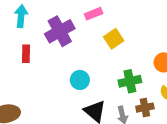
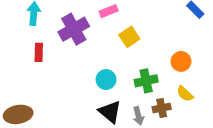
cyan circle: (80, 80) -> (106, 80), moved

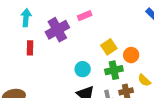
yellow square: (129, 37) -> (109, 47), moved
orange circle: (181, 61) -> (131, 55), moved

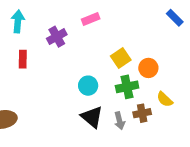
purple cross: (57, 30) -> (57, 37), size x0.7

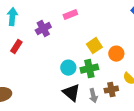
red rectangle: (23, 59) -> (16, 47), turned 32
green cross: (127, 87) -> (89, 69), moved

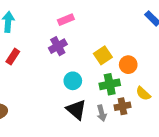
pink rectangle: (70, 15) -> (66, 20), moved
purple cross: (43, 29) -> (58, 46), moved
green cross: (89, 69) -> (110, 84), moved

